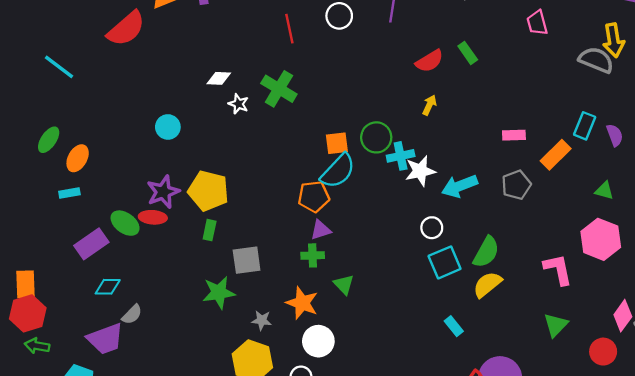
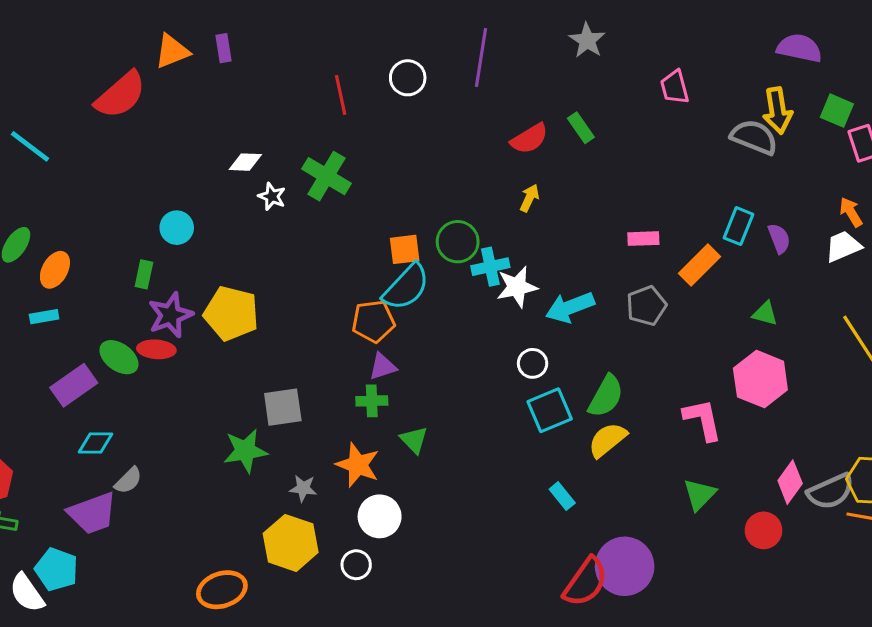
green rectangle: (210, 230) -> (144, 274), moved

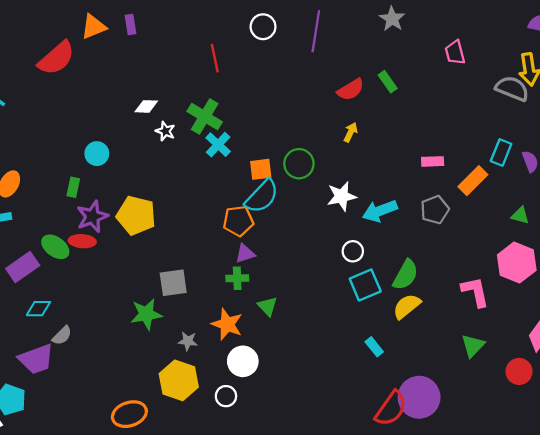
white circle: (408, 78) -> (263, 27), moved
cyan cross: (490, 267) -> (218, 145), moved, turned -35

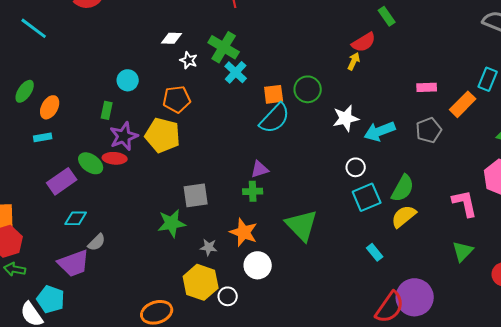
red semicircle: (351, 90) -> (364, 42), moved
orange pentagon: (238, 221) -> (177, 99), moved
green triangle: (267, 306) -> (302, 225), moved, size x1.8
white circle: (226, 396) -> (228, 296), moved

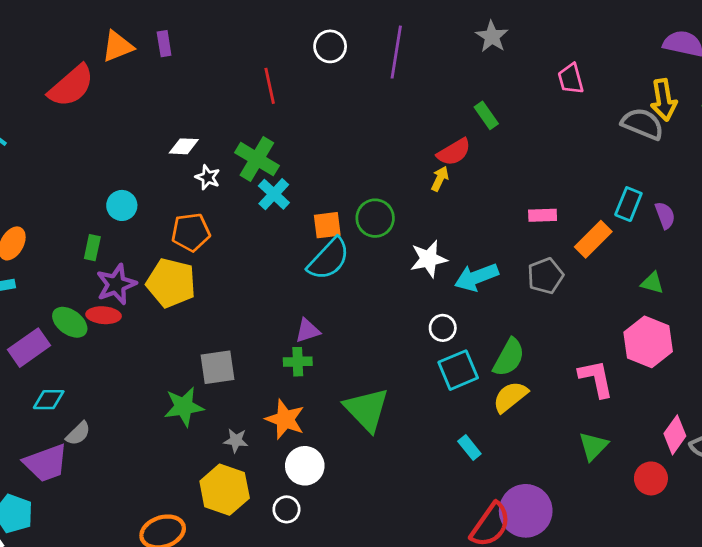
white circle: (228, 296) -> (286, 509), moved

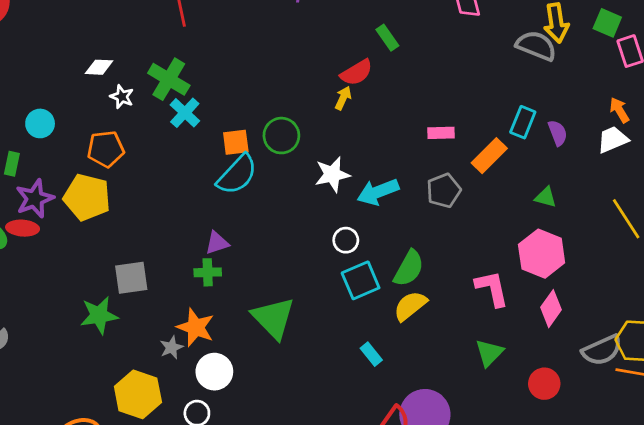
pink diamond: (675, 435) -> (551, 309), moved
gray star: (236, 440) -> (171, 347), moved, turned -30

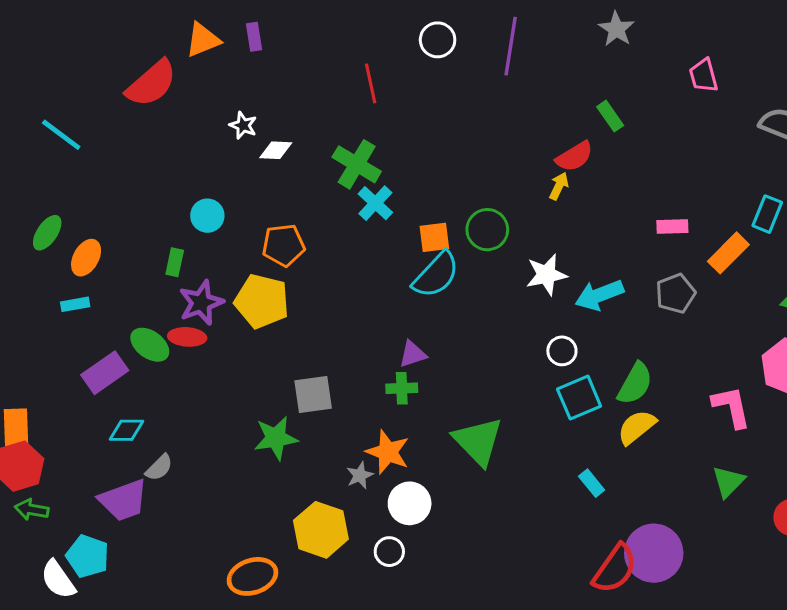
white star: (122, 97) -> (243, 125), moved

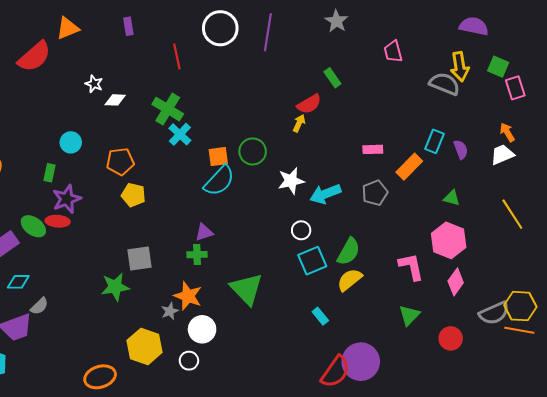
purple rectangle: (254, 37) -> (128, 26), moved
white circle: (438, 40) -> (220, 28), size x1.5
yellow pentagon: (262, 301) -> (133, 195), moved, size x0.7

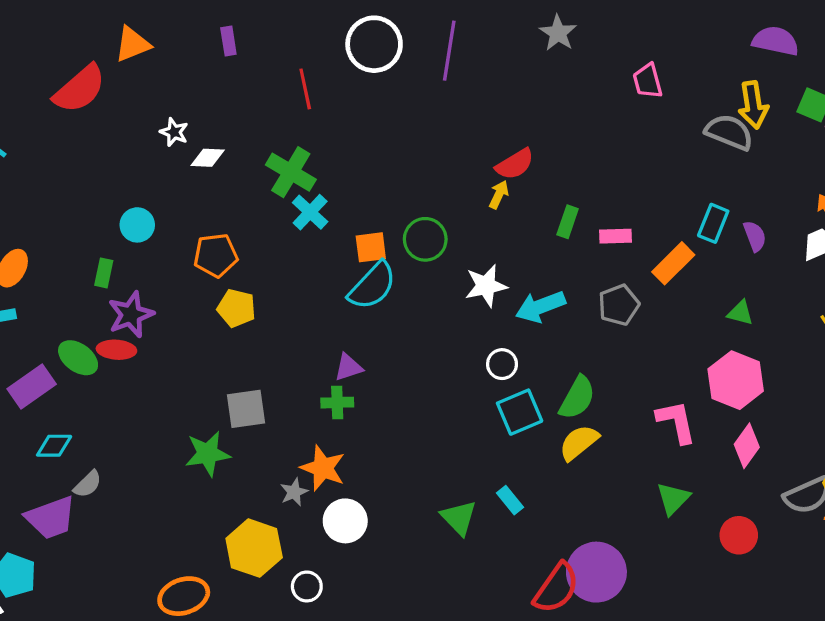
green rectangle: (332, 78) -> (568, 222), moved, turned 54
green triangle: (247, 289) -> (459, 518), moved, size x0.7
cyan rectangle: (320, 316) -> (510, 500), moved
white circle: (189, 361) -> (307, 586), moved

